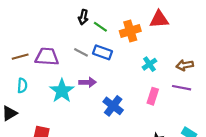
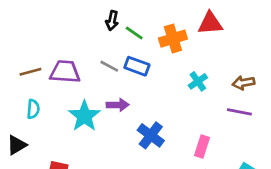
pink rectangle: (153, 96) -> (202, 146), moved

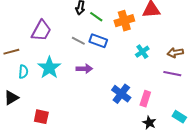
brown line: (30, 72) -> (11, 52), moved
purple trapezoid: (65, 72) -> (41, 31), moved, turned 115
cyan star: (84, 116) -> (49, 68), moved
blue cross: (151, 135) -> (121, 94), moved

